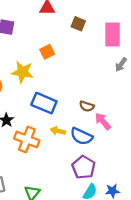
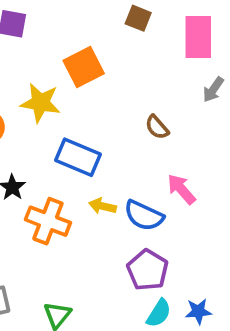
orange square: (47, 52) -> (84, 67), size x1.5
brown semicircle: (87, 106) -> (157, 127), moved, turned 32

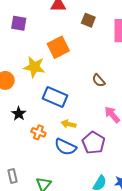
blue semicircle: (144, 215) -> (65, 147), moved
orange cross: (48, 221) -> (38, 132), size x0.6
purple pentagon: (148, 270) -> (93, 143), moved

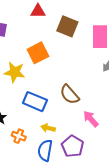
brown square: (88, 20) -> (67, 26), size x1.5
brown semicircle: (99, 80) -> (69, 94), moved, size x1.5
blue semicircle: (65, 147) -> (45, 150), turned 75

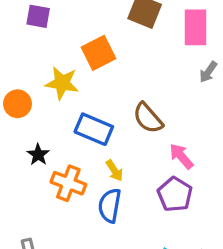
yellow arrow: (48, 128) -> (114, 171), turned -136
orange cross: (19, 136) -> (68, 183), size x1.5
purple pentagon: (73, 146) -> (175, 194), moved

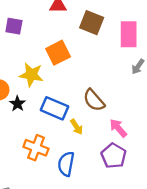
black star: (38, 155) -> (17, 104), moved
yellow arrow: (114, 171) -> (77, 127), moved

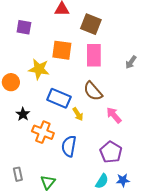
pink rectangle: (129, 34) -> (94, 55), moved
orange square: (58, 53) -> (62, 50), turned 35
black star: (17, 104) -> (23, 114), moved
purple pentagon: (114, 156) -> (111, 152), moved

